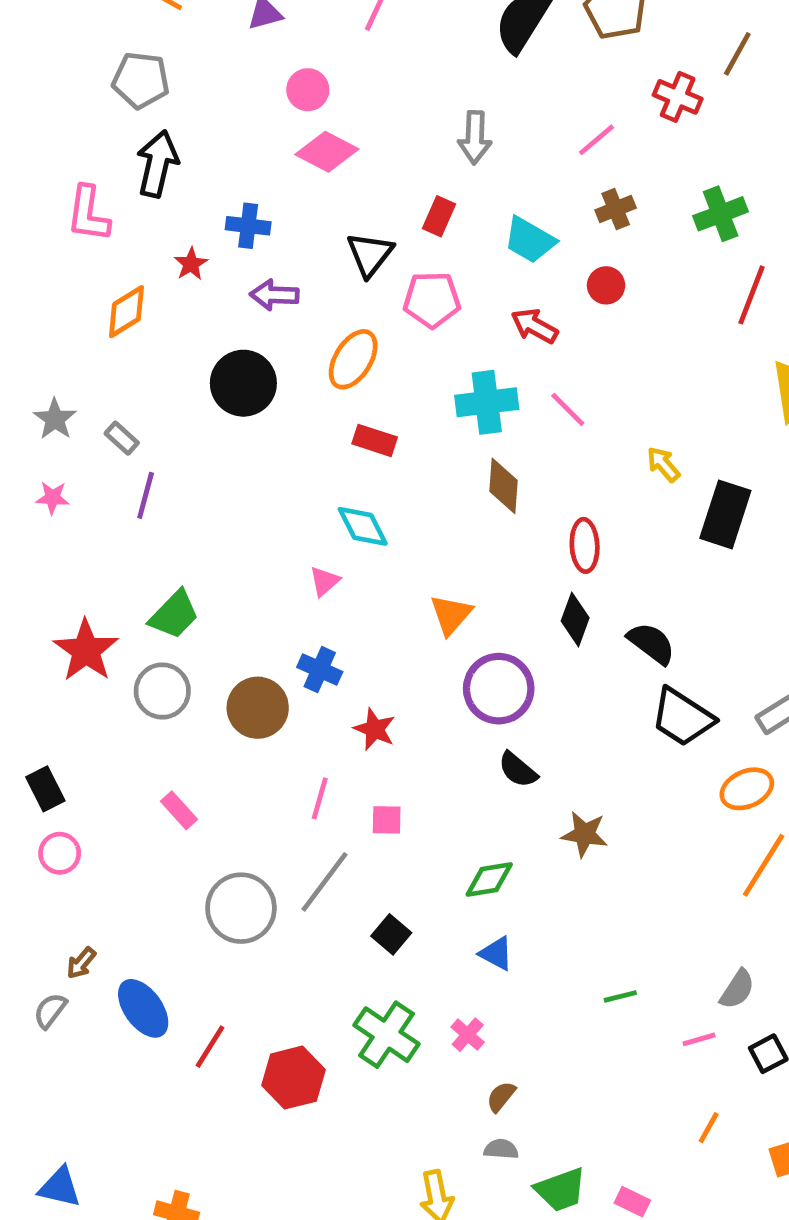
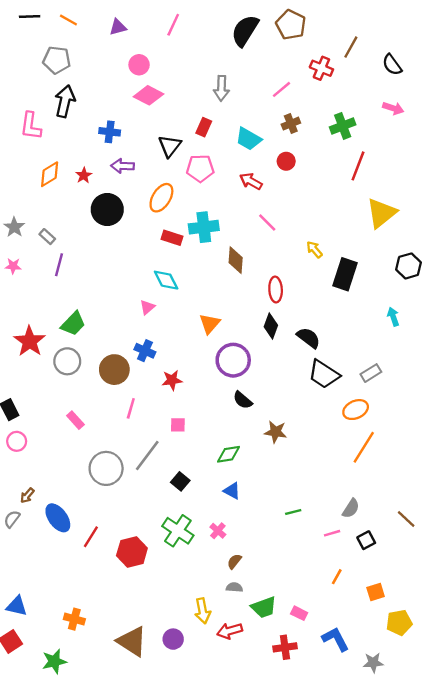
red star: (191, 264) -> (84, 175), moved
cyan cross: (487, 402) -> (204, 227), moved
red star: (375, 729) -> (172, 380), turned -30
pink line: (320, 798) -> (131, 408), moved

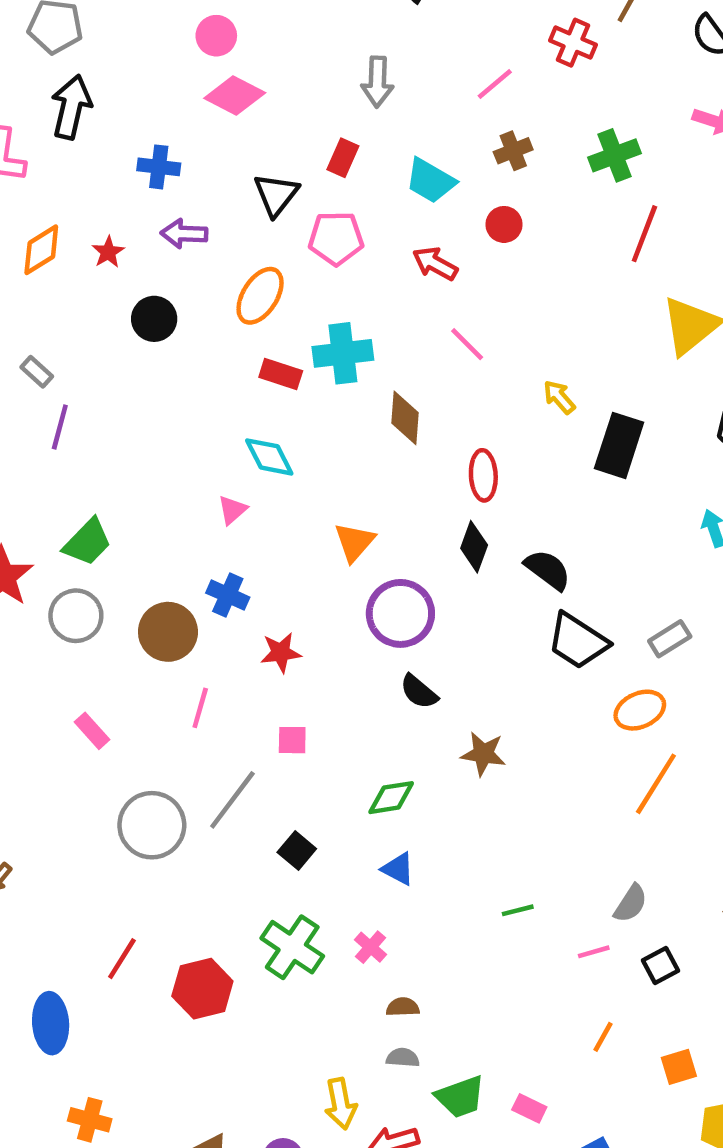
black circle: (107, 209) -> (154, 319), size x0.7
blue ellipse: (58, 518) -> (51, 1023), moved, turned 32
brown semicircle: (234, 561) -> (403, 1007), turned 49

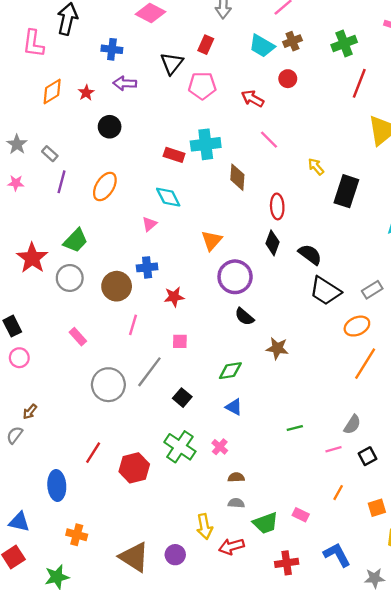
cyan trapezoid: (430, 181) -> (262, 46), moved
orange ellipse: (260, 296) -> (105, 187), moved
blue cross: (228, 595) -> (147, 267), turned -30
pink rectangle: (529, 1108) -> (301, 515), moved

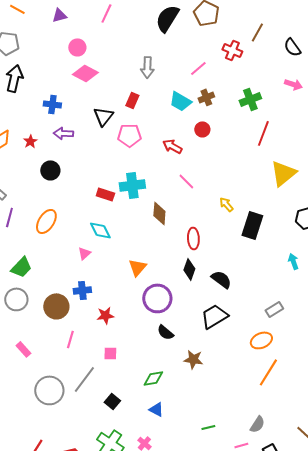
black trapezoid: (325, 291) -> (214, 316), moved, turned 116

